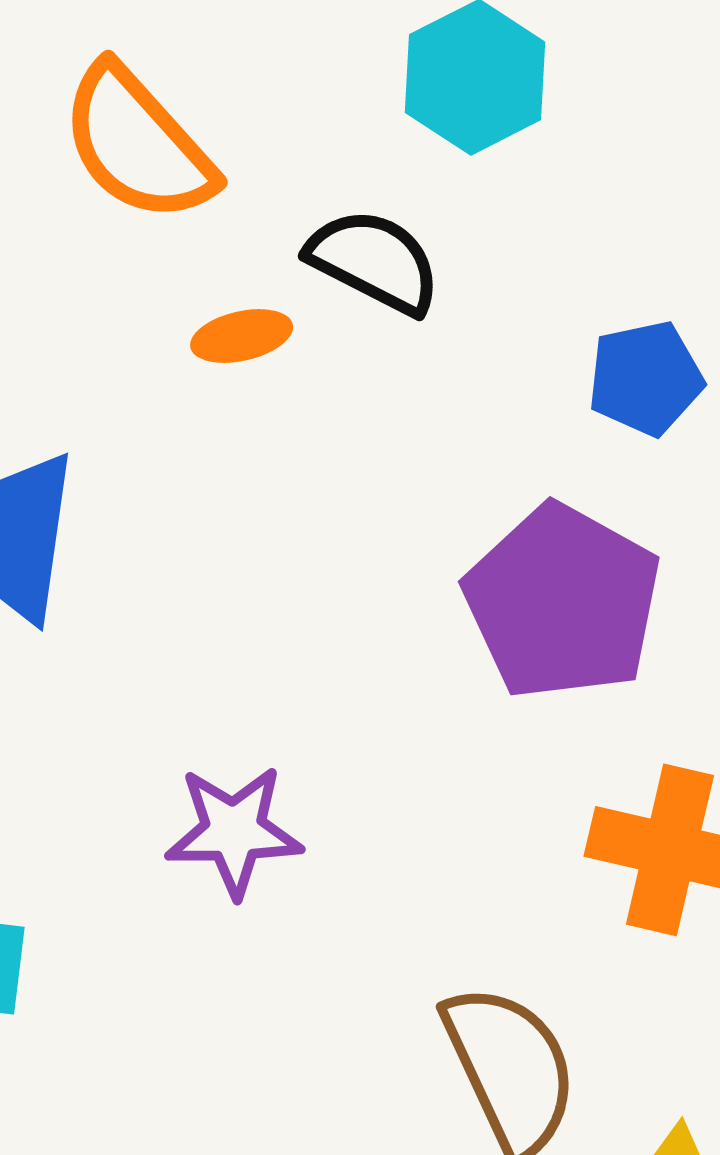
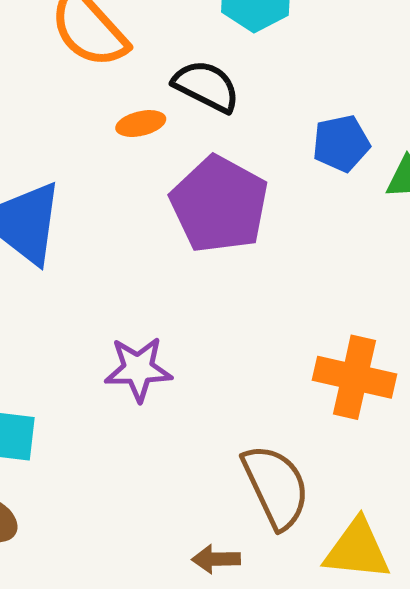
purple pentagon: (563, 602) -> (219, 204), moved

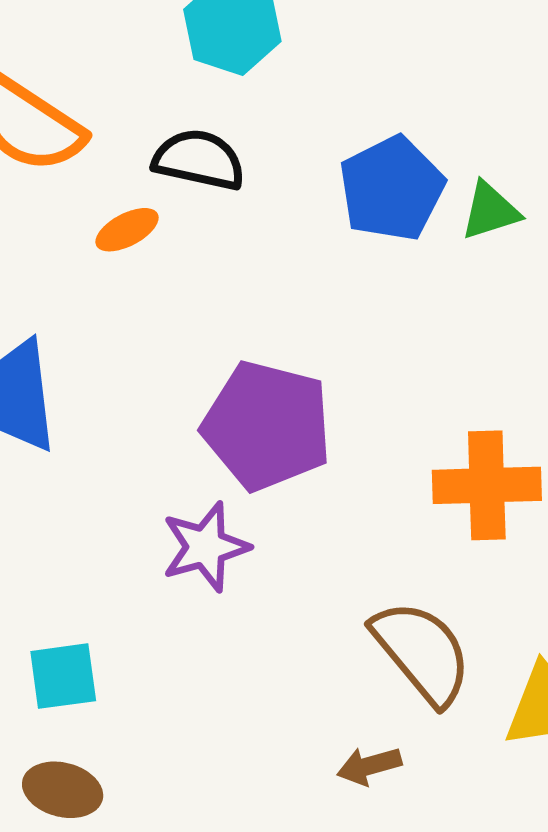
blue pentagon: (341, 143) -> (392, 189), size x1.4
purple pentagon: (219, 204) -> (267, 426), moved

